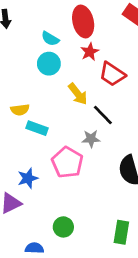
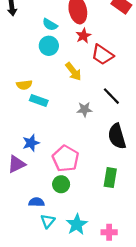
black line: (103, 115) -> (111, 96), moved
pink pentagon: (67, 162) -> (66, 159), moved
green rectangle: (121, 232) -> (110, 178), moved

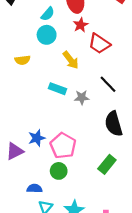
cyan semicircle: (50, 25) -> (48, 14), turned -80
yellow semicircle: (24, 85) -> (22, 60), moved
cyan rectangle: (39, 100) -> (58, 89), moved
blue star: (31, 143) -> (37, 138), moved
green rectangle: (110, 178) -> (107, 164), turned 30

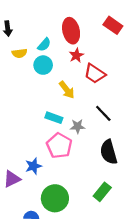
yellow semicircle: (22, 60) -> (19, 53), moved
pink pentagon: (63, 146) -> (59, 146), moved
green circle: (59, 171) -> (55, 198), size x1.6

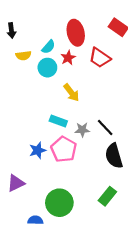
red star: (76, 55) -> (68, 58), moved
red trapezoid: (95, 74) -> (100, 58), moved
black line: (103, 113) -> (105, 128), moved
blue star: (33, 166) -> (38, 150), moved

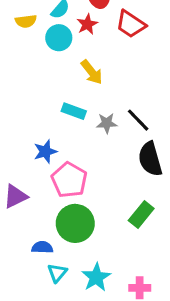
pink pentagon: (64, 149) -> (69, 180), moved

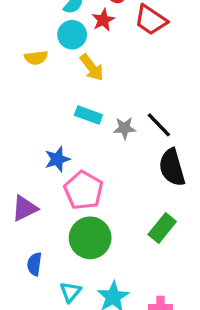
yellow semicircle: (26, 21) -> (36, 58), moved
yellow arrow: (92, 72) -> (92, 67), moved
blue semicircle: (42, 247) -> (34, 264), moved, turned -84

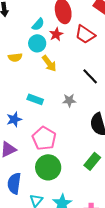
cyan rectangle: (88, 115) -> (35, 99), moved
black line: (159, 125) -> (90, 76), moved
blue star: (57, 159) -> (14, 119), moved
blue semicircle: (34, 264) -> (14, 183), size x1.5

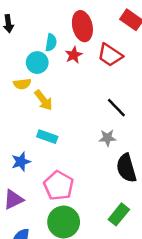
cyan semicircle: (38, 24) -> (51, 42), turned -32
cyan circle: (37, 43) -> (37, 63), moved
yellow arrow: (49, 63) -> (44, 100), moved
gray star: (69, 100) -> (108, 138), moved

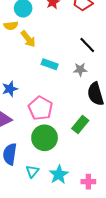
cyan rectangle: (47, 137) -> (50, 64), moved
green rectangle: (119, 214) -> (80, 125), moved

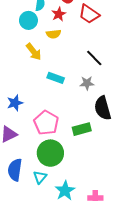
yellow semicircle: (11, 26) -> (54, 34), moved
green rectangle: (80, 125) -> (82, 129), moved, turned 36
cyan triangle: (32, 171) -> (40, 177), moved

